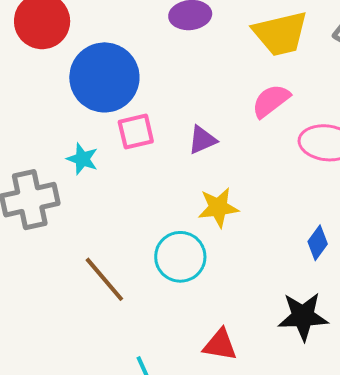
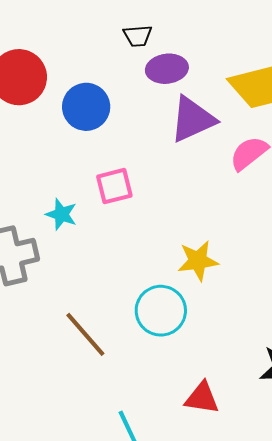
blue circle: (104, 77) -> (86, 107), moved, size x0.7
purple triangle: (202, 140) -> (192, 119), moved, size x1.6

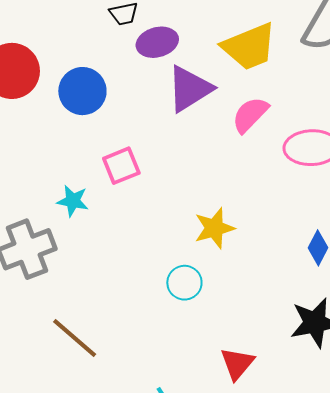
cyan circle: (161, 311) -> (184, 283), size x0.7
brown line: (85, 334) -> (75, 338), moved
red triangle: (202, 398) -> (237, 364), turned -51

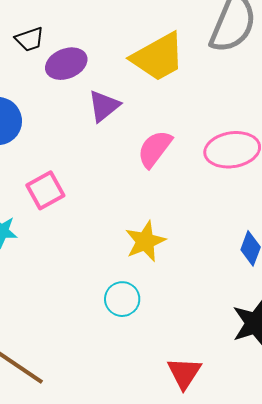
purple triangle: (190, 89) -> (104, 106), size x0.7
pink semicircle: (250, 115) -> (155, 149), moved

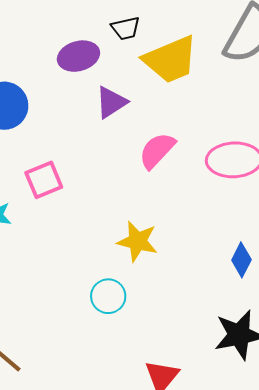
black trapezoid: (30, 39) -> (126, 28), moved
yellow star: (145, 241) -> (138, 241), turned 30

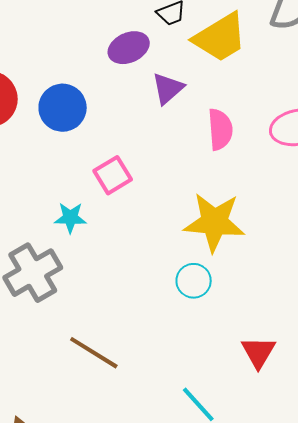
pink semicircle: (157, 150) -> (220, 129), turned 141
yellow star: (138, 241) -> (214, 222), size x1.5

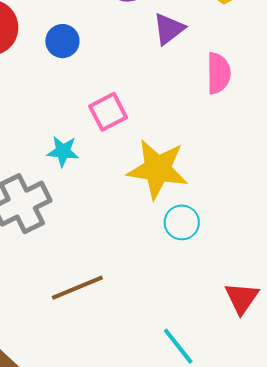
blue circle: (63, 108) -> (62, 41), size x0.7
yellow star: (214, 222) -> (158, 169), moved
brown line: (94, 353) -> (77, 288), turned -58

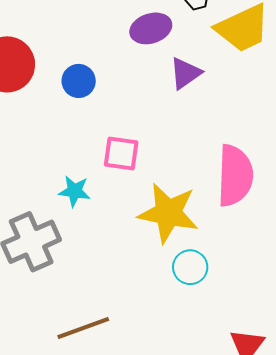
pink semicircle: (218, 73) -> (235, 176), moved, size x1.5
pink square: (108, 112) -> (121, 154), turned 33

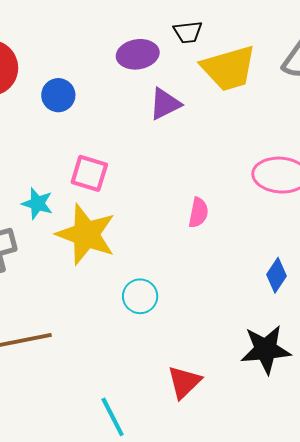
pink semicircle: (235, 176) -> (198, 213), size x0.5
yellow star: (168, 213) -> (86, 234), moved

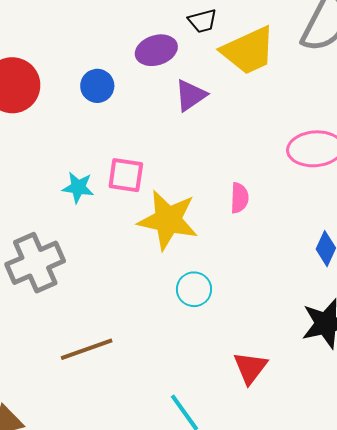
blue circle: (58, 95) -> (97, 86), moved
cyan star: (37, 203) -> (78, 187), moved
yellow star: (86, 234) -> (168, 220), moved

